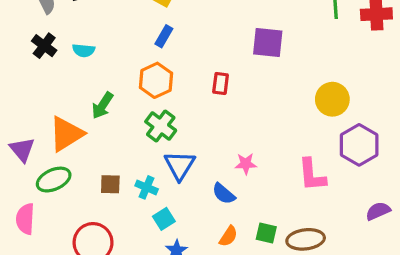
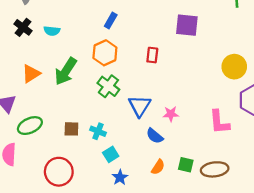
green arrow: (102, 106) -> (66, 71), size x1.4
orange triangle: (66, 134) -> (31, 74), moved, size x0.7
blue triangle: (180, 165) -> (140, 106), moved

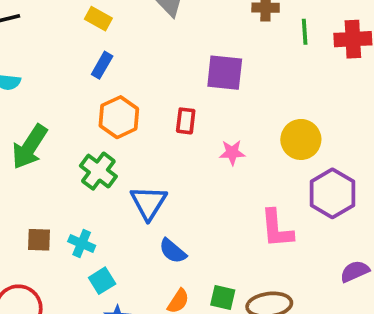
orange hexagon: (105, 53) -> (119, 117), moved
red rectangle: (152, 55) -> (186, 121), moved
pink star: (171, 114) -> (232, 152), moved

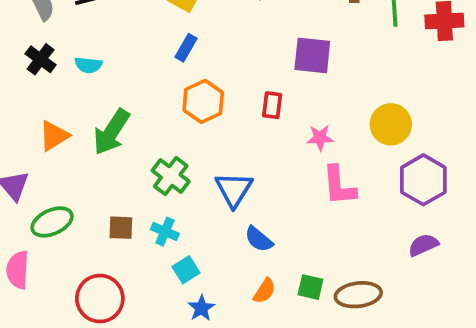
green cross: (98, 171) -> (171, 176), moved
pink L-shape: (277, 229) -> (339, 186), moved
purple semicircle: (355, 271) -> (423, 245), moved

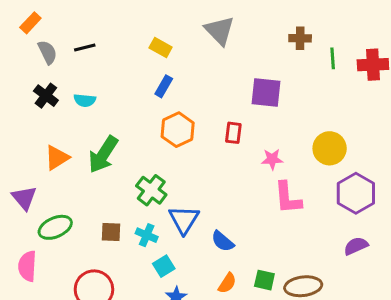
blue triangle: (234, 189) -> (184, 220), moved

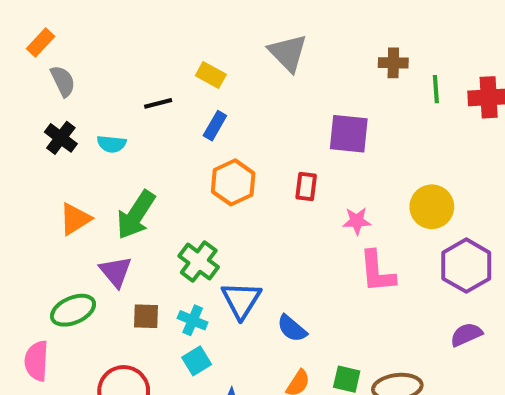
black line: (85, 48) -> (158, 103), moved
purple triangle: (24, 198) -> (116, 272), moved
cyan square: (164, 266) -> (197, 361), moved

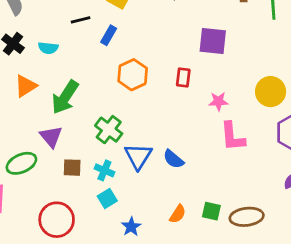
blue rectangle: (215, 126) -> (109, 35), moved
orange triangle: (75, 219) -> (26, 86), moved
blue semicircle: (292, 328) -> (173, 159), moved

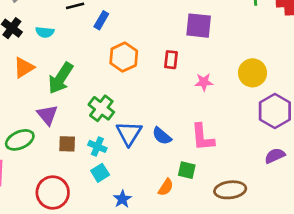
pink L-shape: (233, 137) -> (203, 137), moved
green square: (211, 211) -> (187, 170), moved

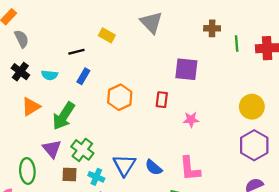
blue rectangle: (101, 20) -> (83, 76), moved
yellow circle: (252, 73) -> (252, 107), moved
green cross: (101, 108) -> (82, 150), moved
green ellipse: (20, 140) -> (27, 171), turned -70

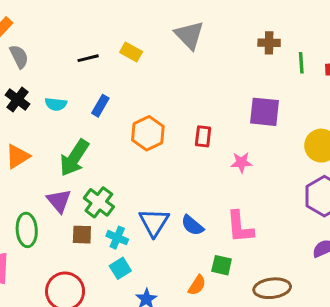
black line: (76, 52) -> (88, 58), moved
purple square: (186, 69) -> (264, 112), moved
orange triangle: (31, 107) -> (18, 156), moved

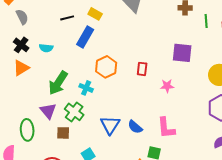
blue rectangle: (100, 106) -> (85, 37), moved, size x1.5
orange triangle: (18, 156) -> (21, 68), moved
cyan cross: (117, 238) -> (86, 88), moved

